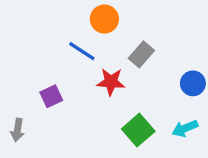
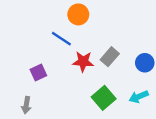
gray rectangle: (141, 54) -> (110, 57), moved
gray arrow: (17, 130) -> (26, 105), moved

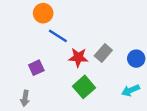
orange circle: (78, 14) -> (43, 13), moved
green square: (104, 98) -> (84, 87), moved

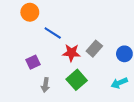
orange circle: (43, 13) -> (30, 12), moved
gray arrow: (25, 98) -> (45, 85), moved

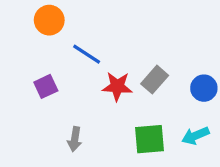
purple square: (33, 62) -> (46, 86), moved
green square: (77, 80) -> (149, 139), moved, turned 36

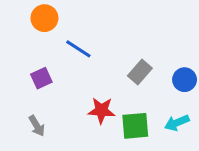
red star: (117, 86) -> (101, 110), moved
gray arrow: (75, 139) -> (37, 126), moved, turned -40

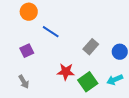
green square: (135, 126) -> (88, 82), turned -30

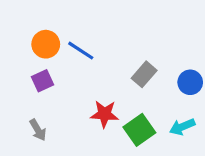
orange circle: (29, 12) -> (46, 44), moved

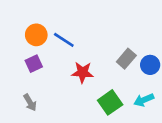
gray rectangle: (144, 74) -> (126, 59), moved
red star: (104, 114) -> (83, 72), moved

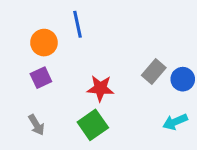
blue line: (64, 40) -> (78, 24), moved, turned 45
green square: (110, 102) -> (93, 125), moved

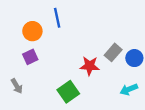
red star: (100, 88) -> (90, 66), moved
gray arrow: (36, 125) -> (17, 86), moved

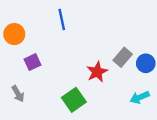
orange circle: (32, 31) -> (14, 34), moved
red star: (90, 66) -> (97, 72), turned -30

